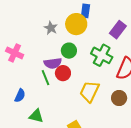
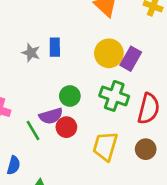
blue rectangle: (85, 11) -> (55, 47), moved
yellow circle: (76, 24) -> (109, 53), moved
gray star: (51, 28) -> (31, 53), moved
green line: (46, 78) -> (33, 131), moved

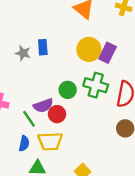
green circle: (70, 96) -> (68, 90), moved
yellow trapezoid: (105, 146) -> (50, 141), moved, turned -105
blue semicircle: (14, 165) -> (24, 143), moved

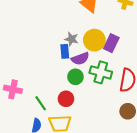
blue rectangle: (43, 47) -> (65, 51), moved
gray star: (23, 53) -> (71, 39), moved
purple semicircle: (43, 106) -> (80, 59), moved

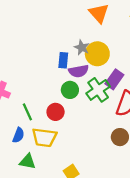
gray star: (71, 39) -> (82, 48), moved
purple rectangle: (111, 43) -> (114, 79), moved
green cross: (101, 72) -> (98, 90), turned 30

